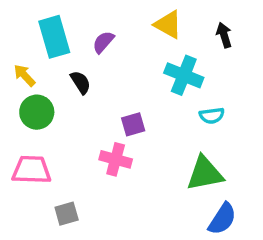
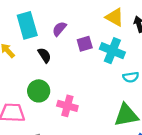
yellow triangle: (168, 25) -> (115, 17), moved
green circle: (37, 112) -> (39, 91), moved
purple square: (133, 124) -> (85, 44), moved

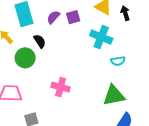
purple square: (85, 44) -> (73, 17), moved
green circle: (39, 91) -> (25, 58), moved

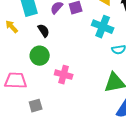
green circle: (25, 58) -> (40, 56), moved

